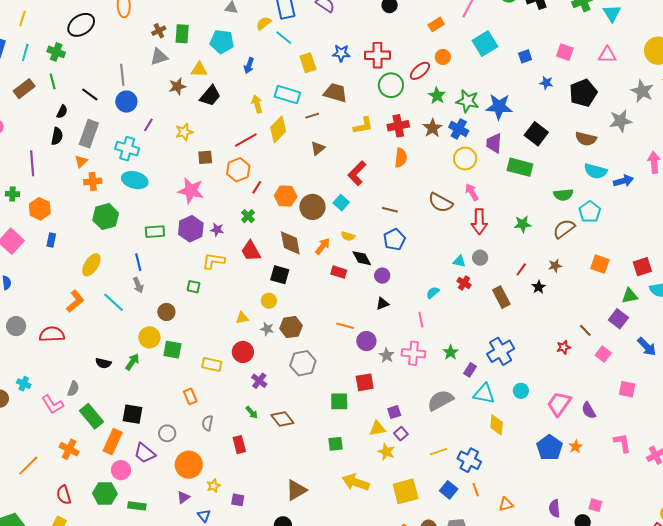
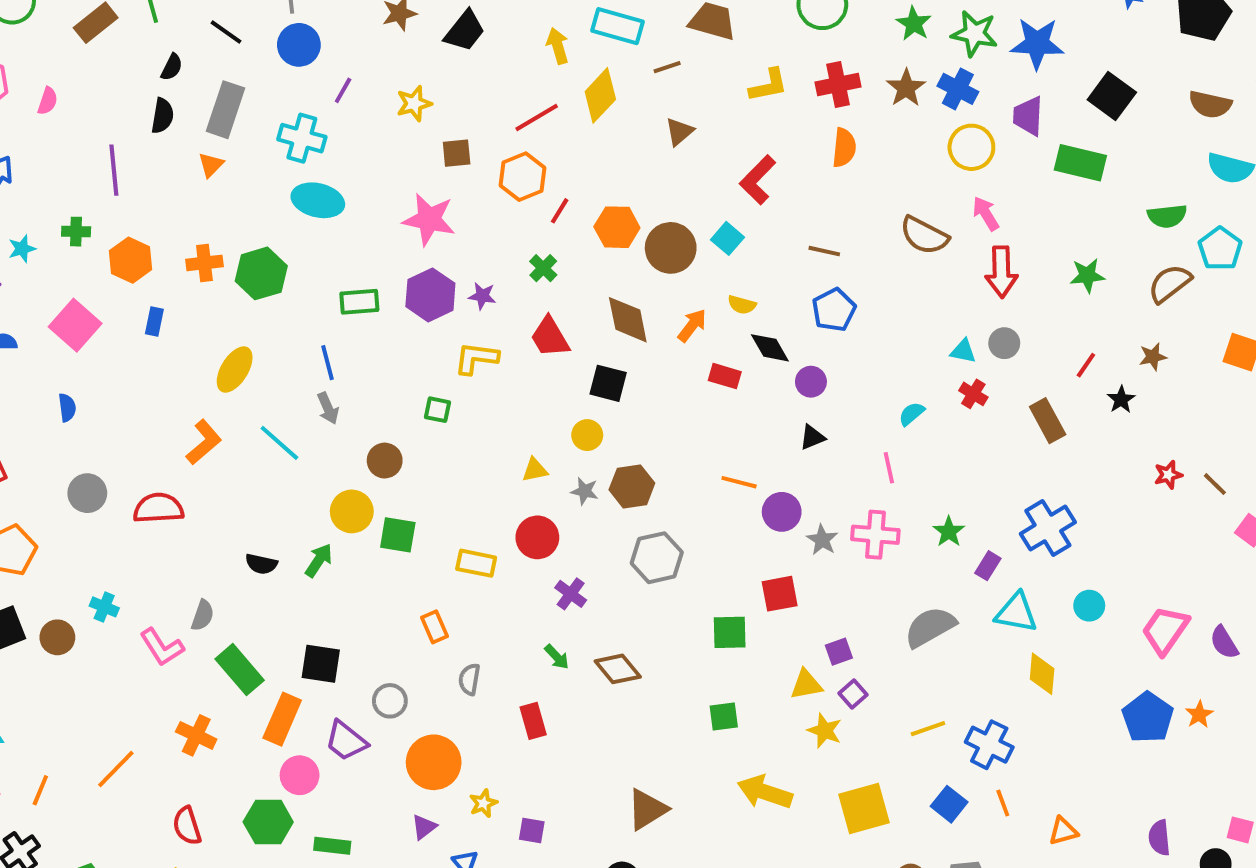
orange cross: (93, 181) -> (204, 263), moved
red star: (564, 347) -> (1168, 475), moved

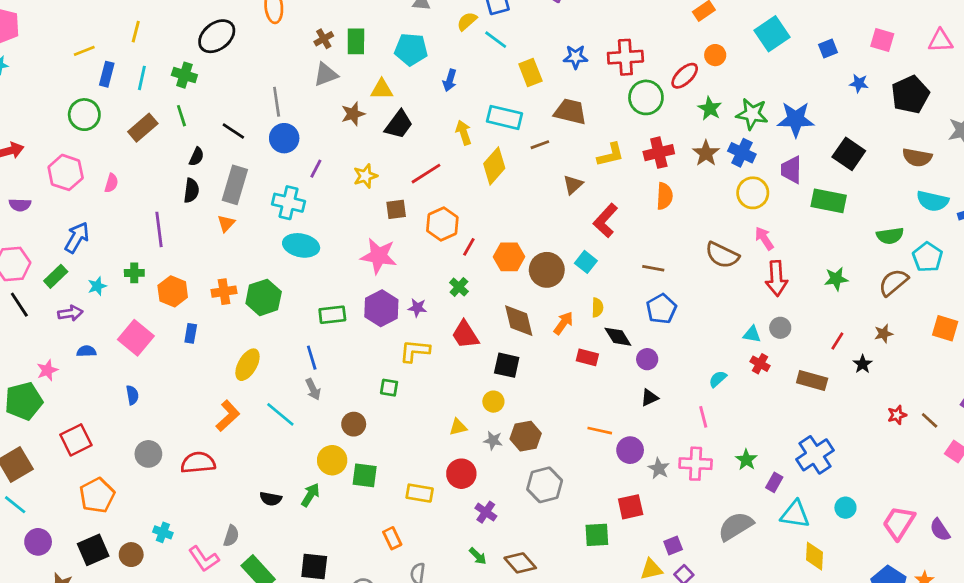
red line: (537, 118) -> (426, 174), moved
brown triangle: (679, 132) -> (573, 185), moved
yellow semicircle: (742, 305) -> (597, 308), turned -102
brown rectangle: (1048, 421) -> (812, 380), turned -44

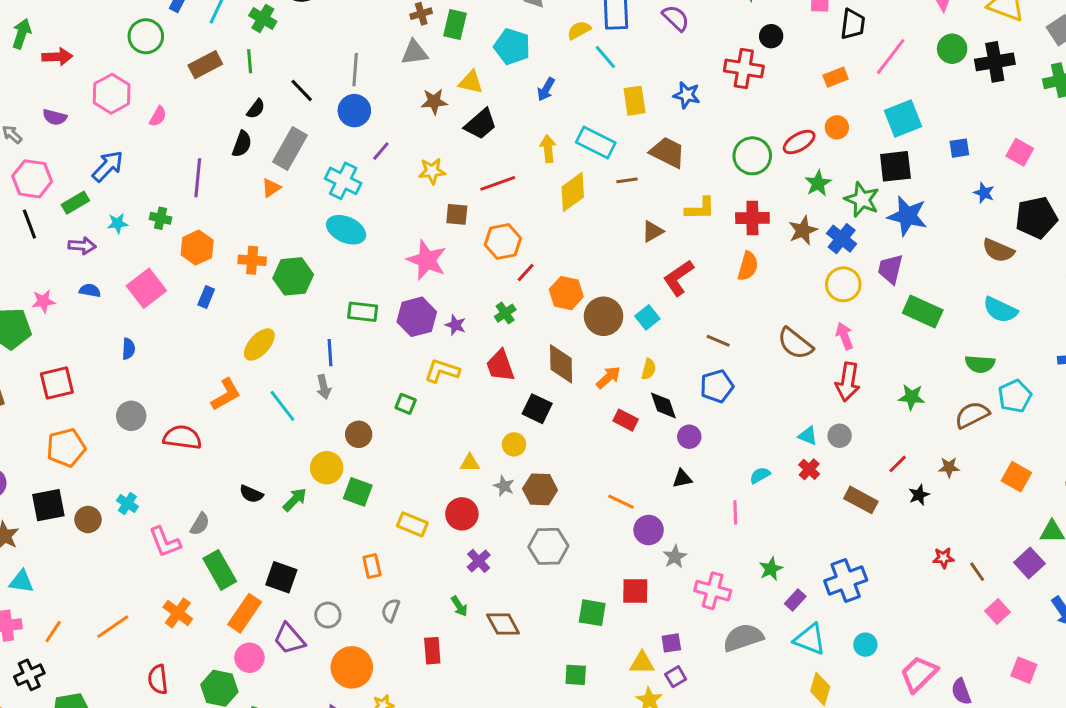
red cross: (625, 57) -> (744, 68), moved
black square: (849, 154) -> (895, 166), moved, turned 36
brown semicircle: (917, 157) -> (998, 250), moved
cyan semicircle: (933, 201) -> (1000, 310), moved
pink cross: (696, 464) -> (713, 591), moved

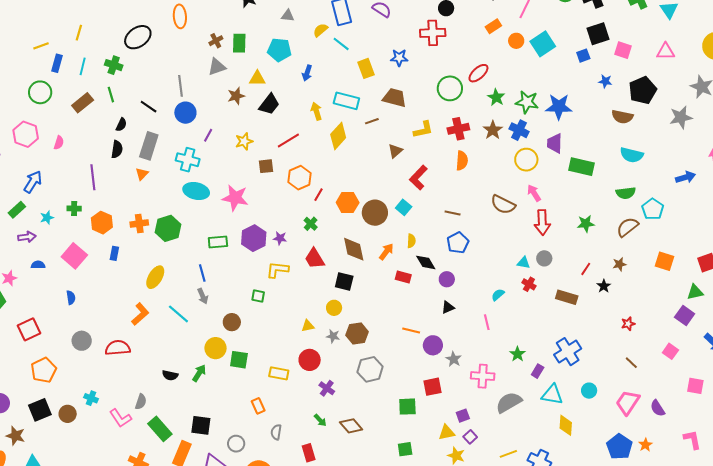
orange circle: (837, 127) -> (516, 41), moved
black square: (895, 166) -> (598, 34), moved
pink star: (427, 260) -> (235, 198), moved
brown line: (977, 572) -> (631, 363), moved

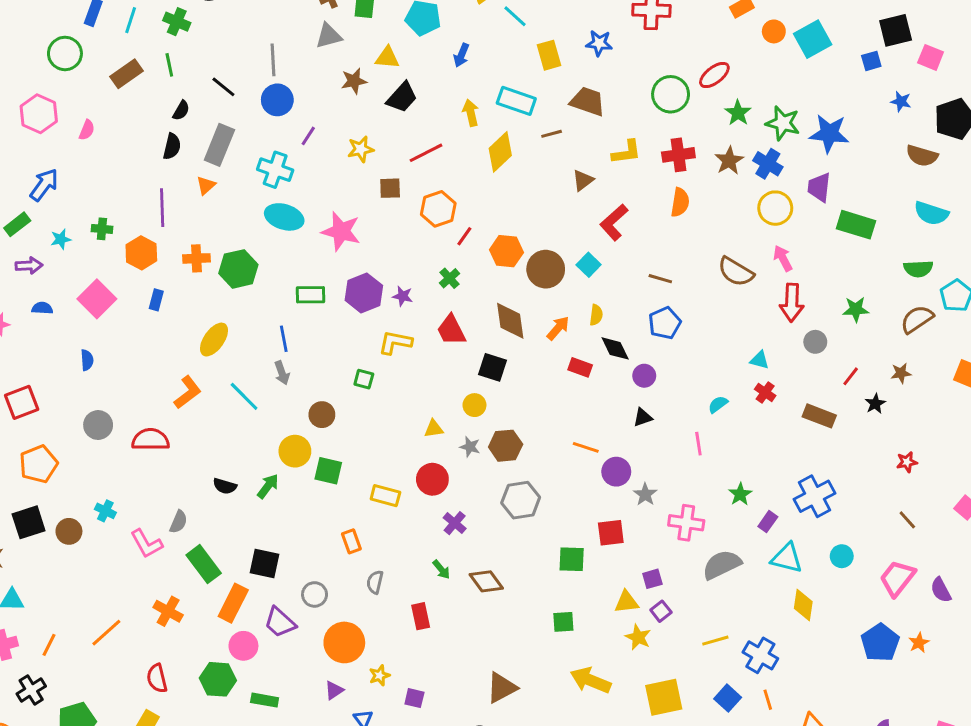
purple line: (93, 177) -> (162, 208), moved
gray circle: (544, 258) -> (815, 342), moved

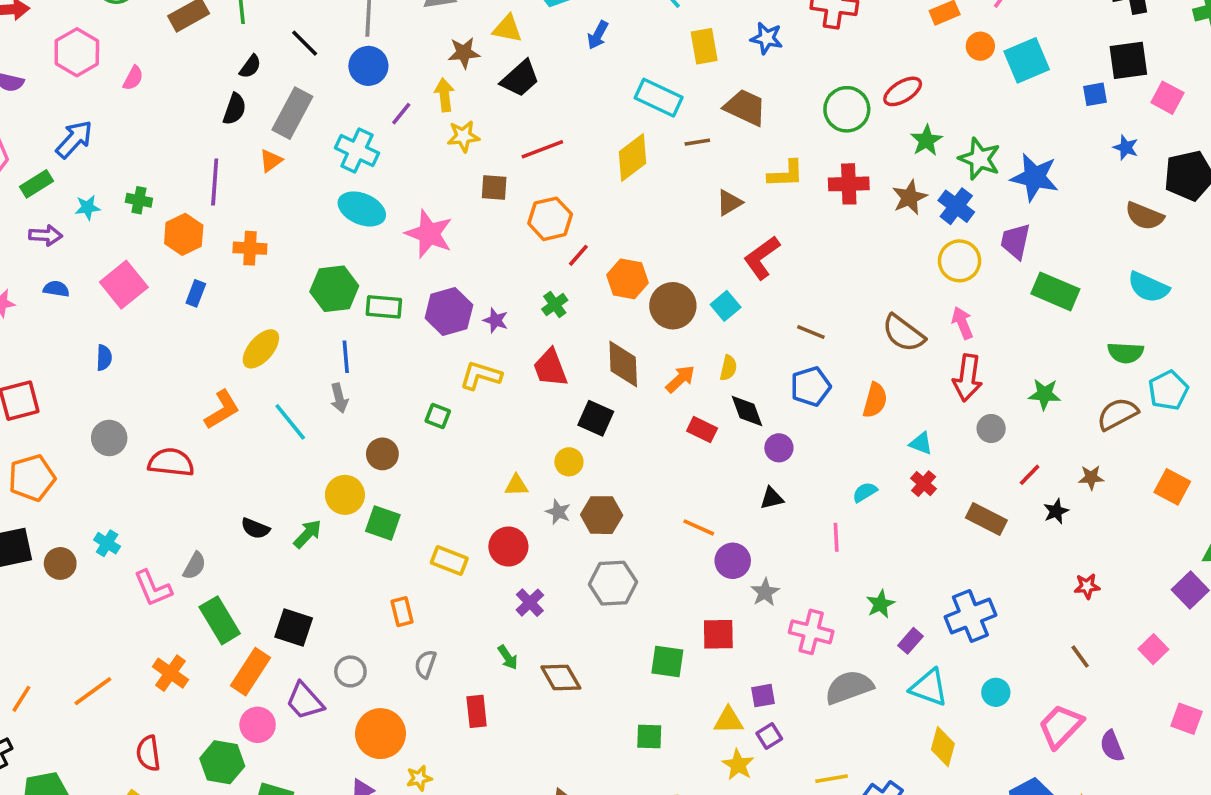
yellow arrow: (471, 113) -> (444, 95), moved
orange semicircle: (680, 202) -> (875, 400), moved
green hexagon: (238, 269) -> (334, 289), moved

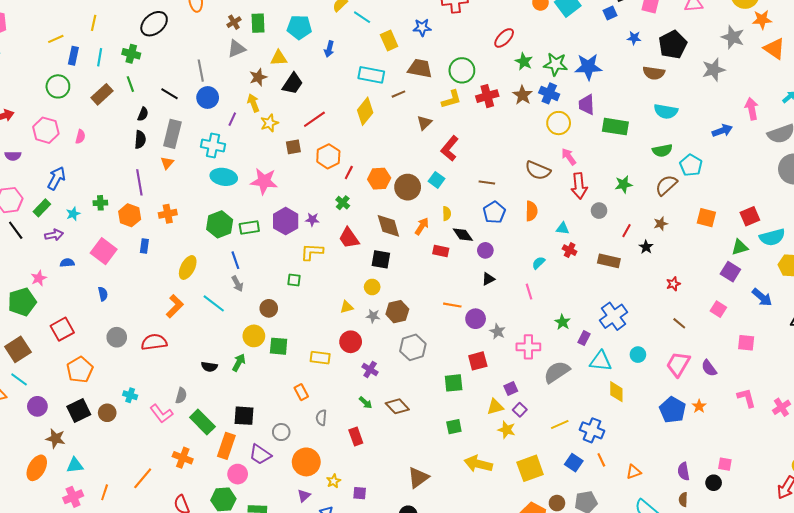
green circle: (847, 109) -> (462, 70), moved

